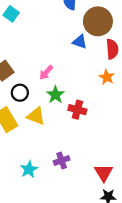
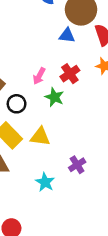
red cross: (77, 110) -> (70, 74), moved, turned -36
yellow triangle: (36, 116) -> (40, 137), moved

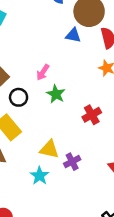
red cross: (70, 74) -> (92, 115), moved
yellow triangle: (40, 137) -> (49, 149), moved

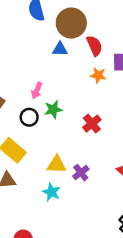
green star: (56, 94) -> (53, 110), turned -30
black circle: (19, 97) -> (29, 117), moved

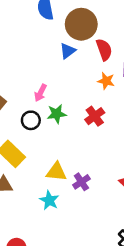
blue triangle: (60, 49) -> (68, 51), turned -42
red cross: (92, 124) -> (95, 116), moved

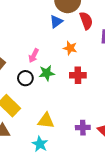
orange star: (106, 81) -> (70, 48), moved
red cross: (95, 116) -> (78, 75), turned 35
purple cross: (81, 182) -> (83, 128), moved, turned 32

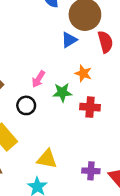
green star: (47, 73) -> (62, 92), moved

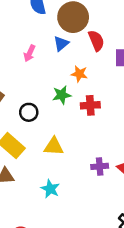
pink arrow: (38, 79) -> (30, 53), moved
yellow triangle: (47, 159) -> (54, 147), moved

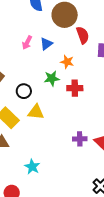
blue triangle: (61, 44) -> (46, 44), moved
yellow triangle: (54, 147) -> (36, 112), moved
cyan star: (50, 189) -> (32, 167), moved

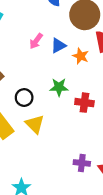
orange star: (67, 62) -> (81, 56), moved
yellow triangle: (36, 112) -> (35, 124), turned 30

